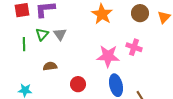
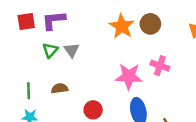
brown circle: (140, 13) -> (150, 24), moved
green line: (24, 44) -> (29, 91), moved

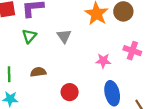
gray triangle: (72, 50) -> (64, 36), moved
pink star: (129, 76) -> (103, 61), size x0.6

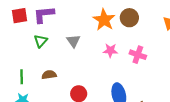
pink star: (103, 61) -> (110, 50), moved

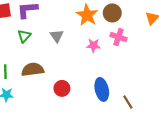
pink cross: (138, 55) -> (119, 37), moved
brown semicircle: (49, 75) -> (33, 70), size x1.5

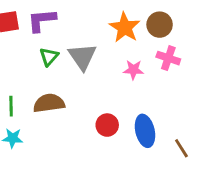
green triangle: (24, 36) -> (49, 57), moved
gray triangle: (57, 36) -> (82, 57), size x1.5
red circle: (62, 88) -> (107, 125), moved

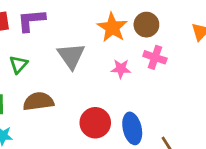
green triangle: (49, 57) -> (18, 64), moved
red circle: (107, 125) -> (95, 123), size x1.4

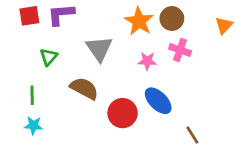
brown semicircle: (38, 101) -> (84, 88), moved, turned 36
blue ellipse: (132, 128) -> (158, 101), moved, turned -32

